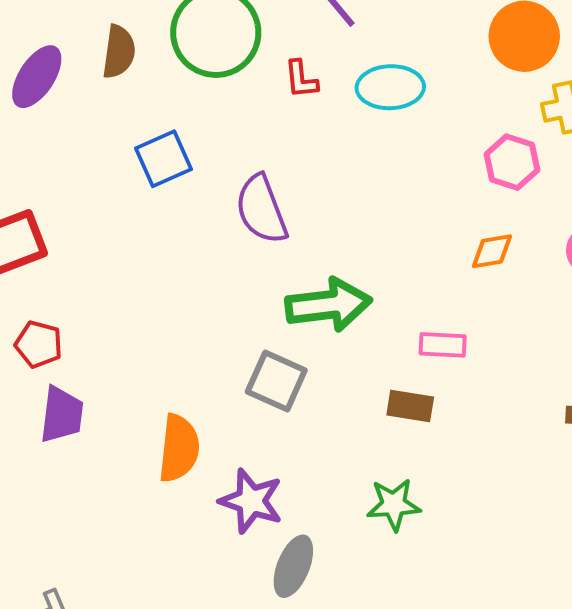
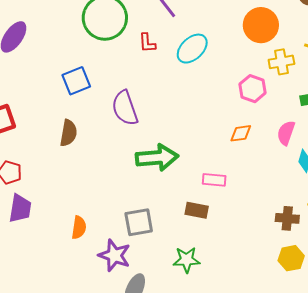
brown semicircle: (119, 52) -> (68, 133), moved
cyan ellipse: (390, 87) -> (192, 49), turned -44
gray square: (276, 381) -> (139, 222), moved, turned -36
orange semicircle: (179, 448) -> (79, 227), size x0.7

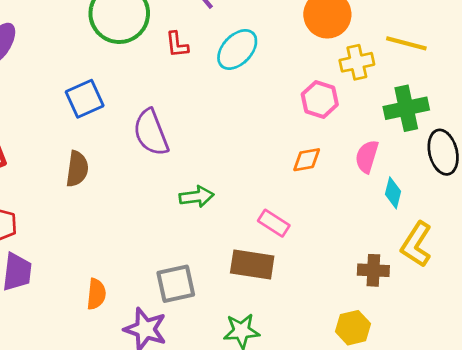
green arrow: (157, 158) -> (197, 197), size x0.6
pink rectangle: (214, 180) -> (274, 223), turned 30
brown rectangle: (197, 210) -> (252, 264), size x1.4
yellow hexagon: (291, 258) -> (353, 328), moved

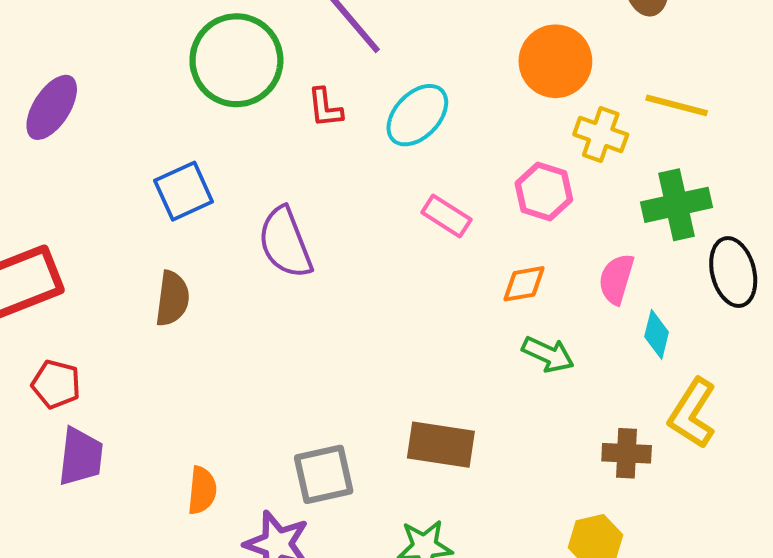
yellow cross: (357, 62) -> (601, 135), turned 32
green arrow: (197, 197) -> (548, 354), moved, turned 32
pink rectangle: (274, 223) -> (446, 216), moved

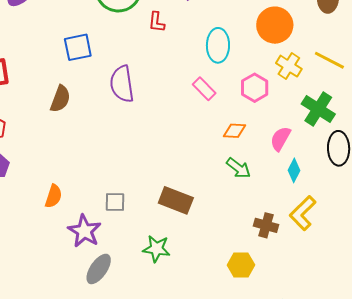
cyan ellipse: (417, 115) -> (218, 45), moved, turned -56
green cross: (677, 205) -> (318, 109), turned 32
gray square: (324, 474) -> (115, 202), size x0.7

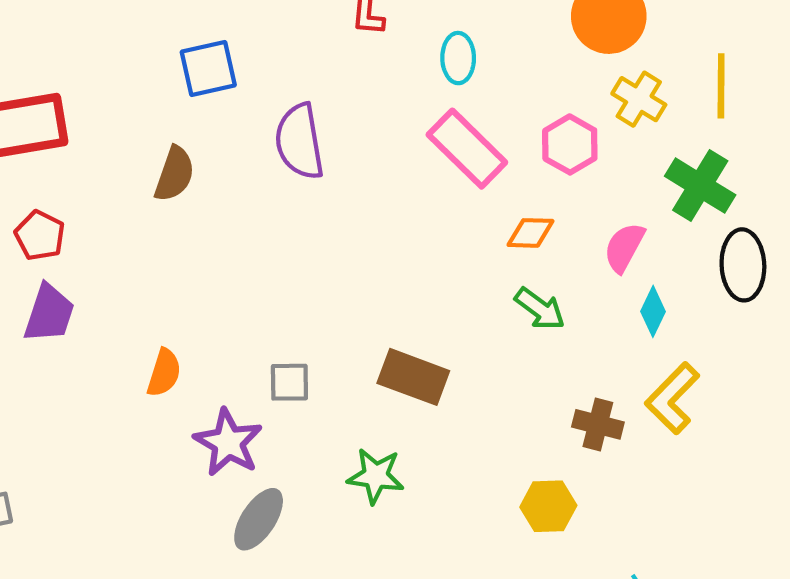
cyan ellipse: (218, 45) -> (458, 58), moved, size x0.7
yellow line: (329, 60) -> (721, 86), turned 64
pink rectangle: (204, 89) -> (467, 149), size x1.6

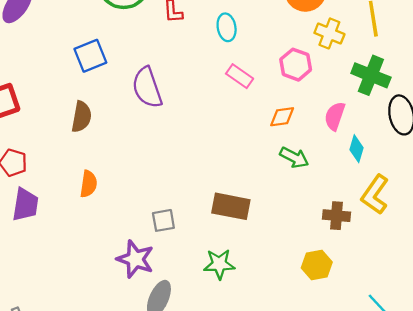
pink rectangle: (467, 149) -> (240, 76), size x0.6
orange semicircle: (164, 373) -> (89, 184), moved

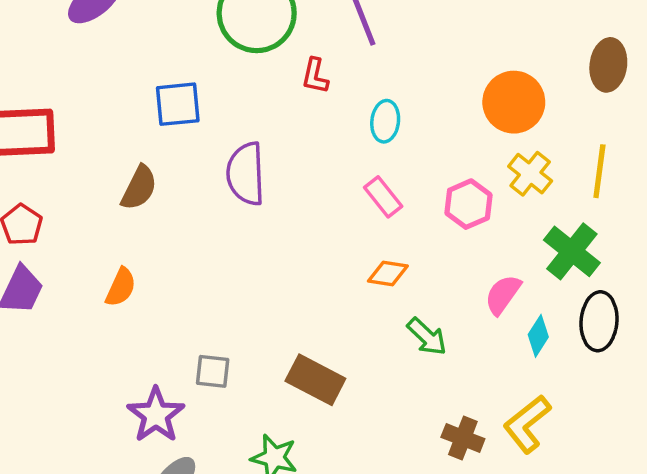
orange diamond: (282, 117) -> (388, 274), moved
cyan diamond: (356, 149) -> (538, 336), moved

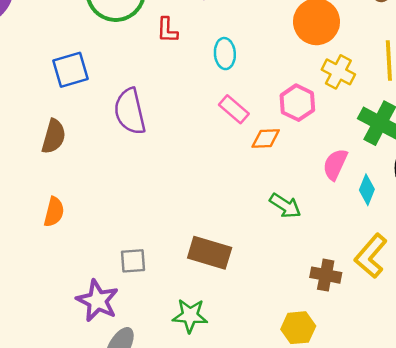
orange diamond: (388, 274) -> (266, 138), moved

